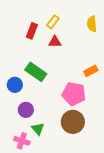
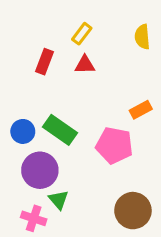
red rectangle: (32, 31) -> (45, 62), moved
green rectangle: (36, 72) -> (60, 130), moved
purple circle: (26, 110) -> (40, 170), size x1.5
brown circle: (73, 122) -> (133, 211), moved

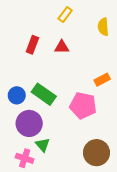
yellow rectangle: (82, 34) -> (65, 15), moved

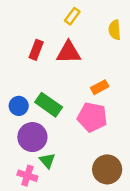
red triangle: (62, 47) -> (69, 52), size x1.5
orange rectangle: (102, 80) -> (100, 87), moved

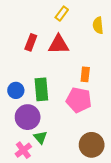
orange rectangle: (100, 87) -> (85, 74), turned -56
green rectangle: (49, 105) -> (41, 89), turned 50
pink cross: (27, 176) -> (23, 150), turned 35

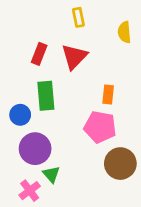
yellow rectangle: (62, 14) -> (78, 17), turned -48
red triangle: (59, 45) -> (74, 57), turned -45
green rectangle: (41, 89) -> (46, 96), moved
brown circle: (92, 145) -> (120, 164), moved

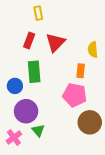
yellow rectangle: (78, 17) -> (38, 13), moved
yellow semicircle: (124, 32) -> (93, 50), moved
pink cross: (30, 191) -> (14, 138), moved

